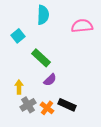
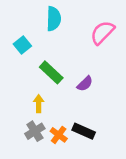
pink semicircle: (82, 26) -> (102, 32), turned -40
purple semicircle: (50, 80) -> (85, 84), moved
yellow arrow: (19, 87) -> (39, 104), moved

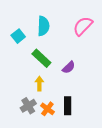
cyan semicircle: (54, 19) -> (43, 26), moved
yellow arrow: (39, 104) -> (39, 84), moved
black rectangle: (84, 131) -> (68, 106), turned 66

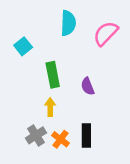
cyan semicircle: (43, 26) -> (68, 23), moved
green rectangle: (41, 58) -> (53, 75), turned 36
purple semicircle: (69, 67) -> (88, 86), turned 112

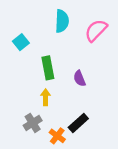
black rectangle: (86, 135) -> (78, 123), turned 48
orange cross: (60, 139) -> (57, 136), moved

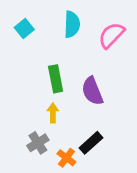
cyan square: (21, 42) -> (24, 28), moved
purple semicircle: (80, 78) -> (92, 91), size x1.5

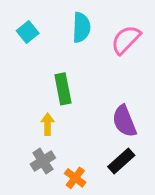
purple semicircle: (92, 91) -> (124, 121), moved
yellow arrow: (53, 113) -> (48, 124), moved
black rectangle: (91, 143) -> (121, 161), moved

